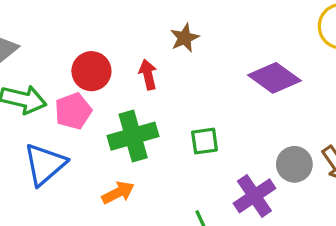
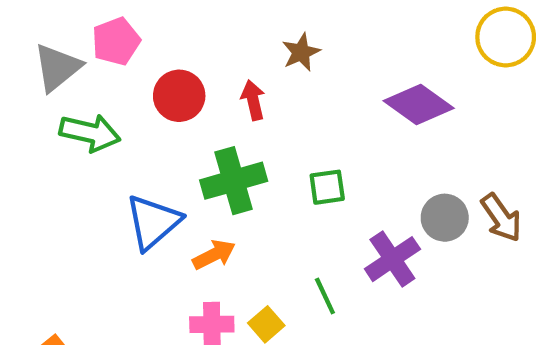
pink pentagon: (73, 111) -> (116, 41), moved
blue triangle: (45, 164) -> (153, 222), moved

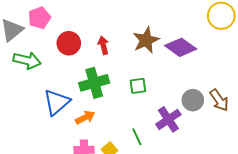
brown star: (301, 52) -> (146, 40), moved, size x1.5

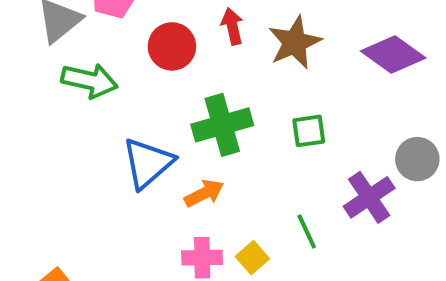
brown star: (146, 40) -> (295, 42), moved
red arrow: (103, 45) -> (232, 26), moved

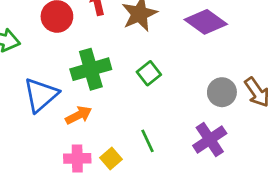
green square: (309, 131) -> (149, 73), turned -30
purple cross: (369, 197) -> (210, 140), moved

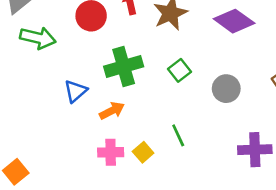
gray circle: (222, 92) -> (226, 89), moved
blue triangle: (41, 95) -> (75, 91), size x0.7
purple cross: (210, 140) -> (255, 150), moved, turned 32

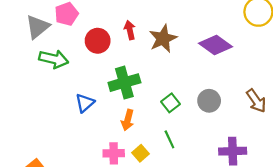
green square: (179, 70) -> (170, 103), moved
orange arrow: (112, 111) -> (128, 120), moved, turned 132

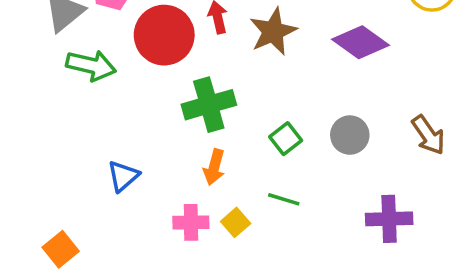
red circle: (98, 41) -> (164, 35), size x1.4
blue triangle: (85, 103) -> (123, 176), moved
green line: (169, 139) -> (284, 199), turned -48

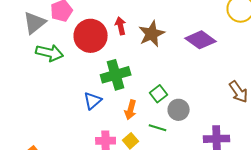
gray circle: (350, 135) -> (179, 110), moved
orange arrow: (214, 167) -> (131, 110), moved
blue triangle: (123, 176) -> (93, 101), moved

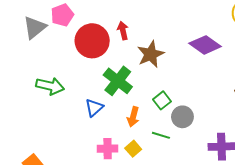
brown star: (152, 34) -> (151, 54), moved
green arrow: (50, 53) -> (50, 86), moved
green cross: (116, 75) -> (118, 81), turned -36

